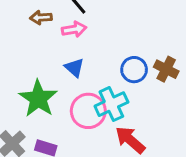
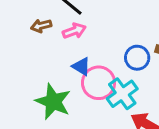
pink circle: (88, 111) -> (99, 83), moved

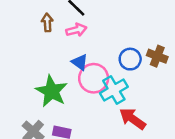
brown arrow: (41, 26) -> (47, 23), turned 96

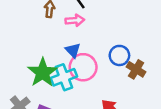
brown cross: (157, 56) -> (136, 69), moved
cyan cross: (114, 90) -> (64, 77), moved

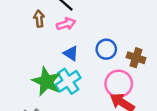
blue circle: (119, 55) -> (106, 49), moved
pink circle: (83, 67) -> (119, 84), moved

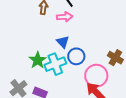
blue circle: (106, 49) -> (76, 56), moved
green star: (47, 81) -> (38, 60), size x0.7

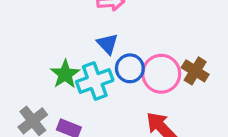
pink circle: (96, 76) -> (161, 74), moved

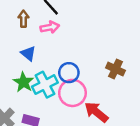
blue triangle: (107, 44) -> (28, 54), moved
pink circle: (161, 74) -> (72, 93), moved

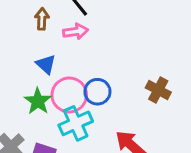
cyan cross: (45, 85) -> (76, 123), moved
pink circle: (72, 93) -> (69, 95), moved

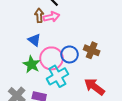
brown arrow: (42, 19) -> (39, 15), moved
brown cross: (158, 90) -> (92, 50), moved

